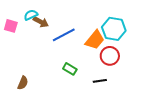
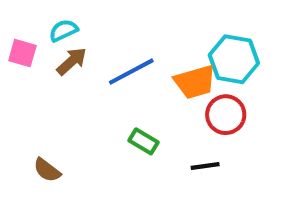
brown arrow: (41, 22) -> (72, 61), moved, turned -70
orange trapezoid: (95, 40) -> (195, 82), turned 35
brown semicircle: (23, 83) -> (47, 170), turned 104

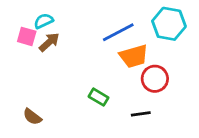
pink square: (22, 53) -> (27, 36), moved
cyan hexagon: (234, 59) -> (169, 24), moved
blue line: (131, 72) -> (118, 32), moved

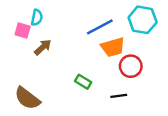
cyan semicircle: (44, 21) -> (37, 17), turned 126
brown arrow: (49, 42) -> (43, 47), moved
brown semicircle: (32, 117) -> (27, 98), size x1.6

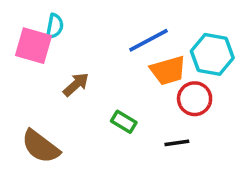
cyan hexagon: (143, 20) -> (212, 54), moved
pink square: (23, 31) -> (33, 46), size x1.5
brown arrow: (43, 47) -> (76, 85), moved

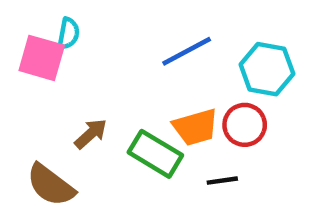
orange trapezoid: (168, 70) -> (196, 127), moved
brown arrow: (76, 85) -> (91, 134), moved
green rectangle: (124, 122) -> (155, 154), size x1.6

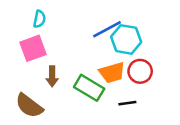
pink square: (42, 58) -> (33, 48), moved, turned -36
cyan hexagon: (267, 69) -> (126, 39), moved
brown arrow: (91, 134) -> (52, 76), turned 132

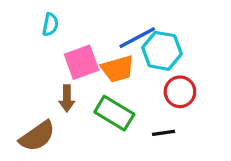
pink square: (33, 48) -> (82, 62), moved
orange trapezoid: (112, 73) -> (118, 69), moved
brown semicircle: (29, 106) -> (37, 136), turned -72

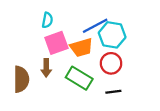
cyan semicircle: (50, 25) -> (47, 20), moved
red circle: (180, 92) -> (111, 63), moved
brown semicircle: (37, 136) -> (21, 79), moved, turned -55

